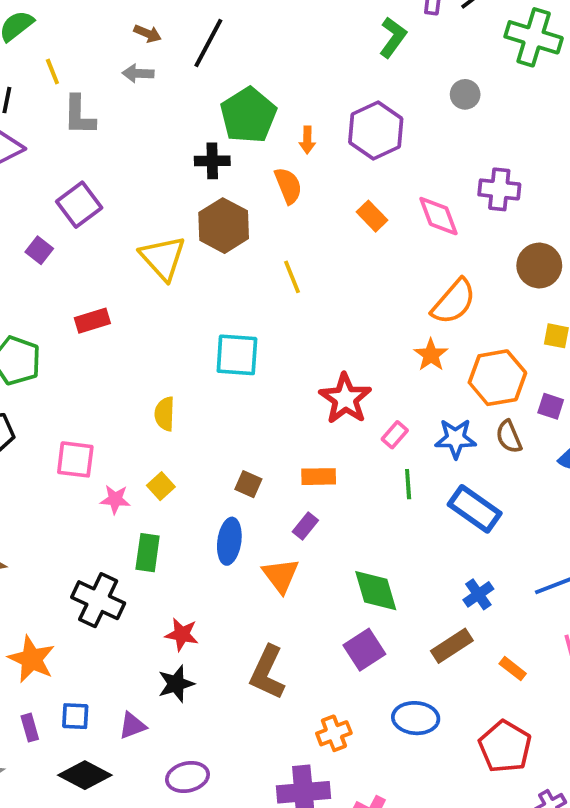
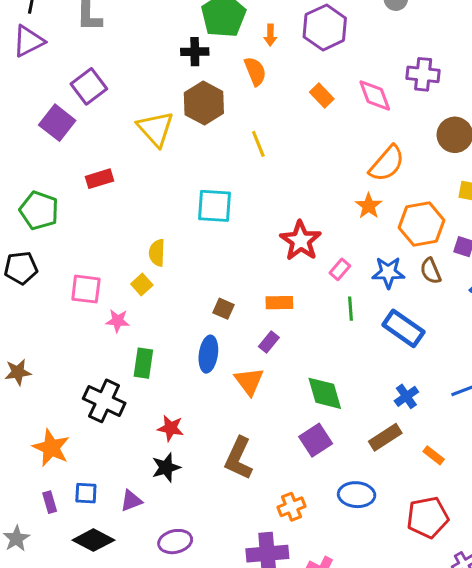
purple square: (39, 250) -> (57, 123), size x1.6
yellow square: (161, 486) -> (142, 284), moved
red pentagon: (505, 747) -> (428, 517), turned 30

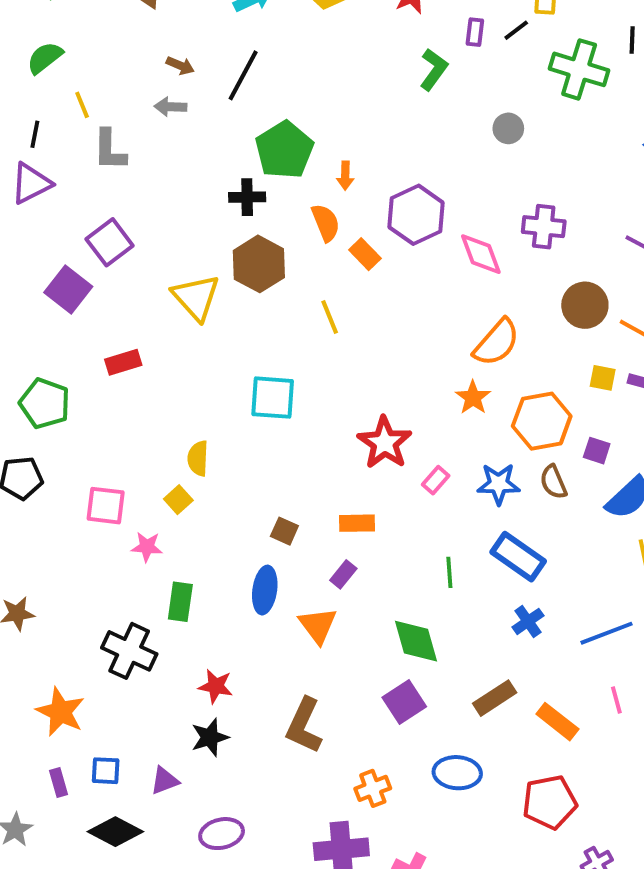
purple hexagon: (325, 27) -> (416, 215), moved
orange rectangle: (322, 96) -> (365, 254), moved
green line: (350, 309) -> (449, 572), moved
blue cross: (406, 396) -> (528, 621), moved
orange rectangle: (434, 455) -> (557, 722), size x1.5

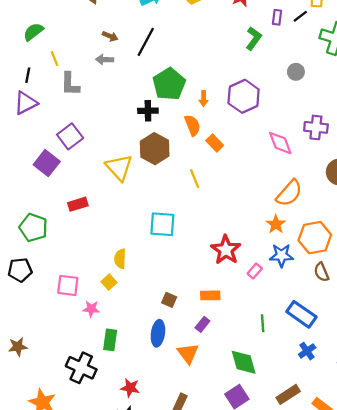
purple hexagon: (416, 215) -> (244, 96), moved
blue star: (498, 484) -> (281, 255), moved

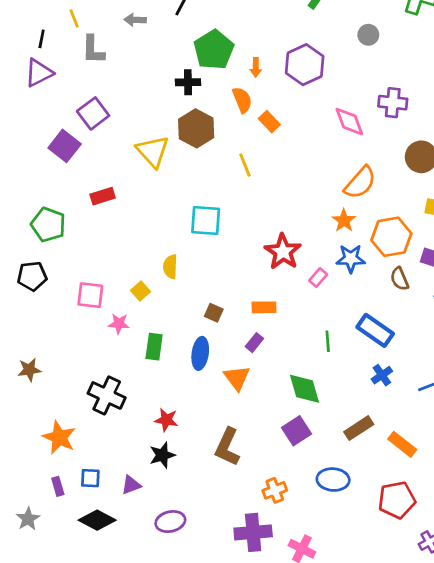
yellow semicircle: (120, 259) -> (170, 267), moved
green rectangle: (110, 340) -> (154, 347), moved

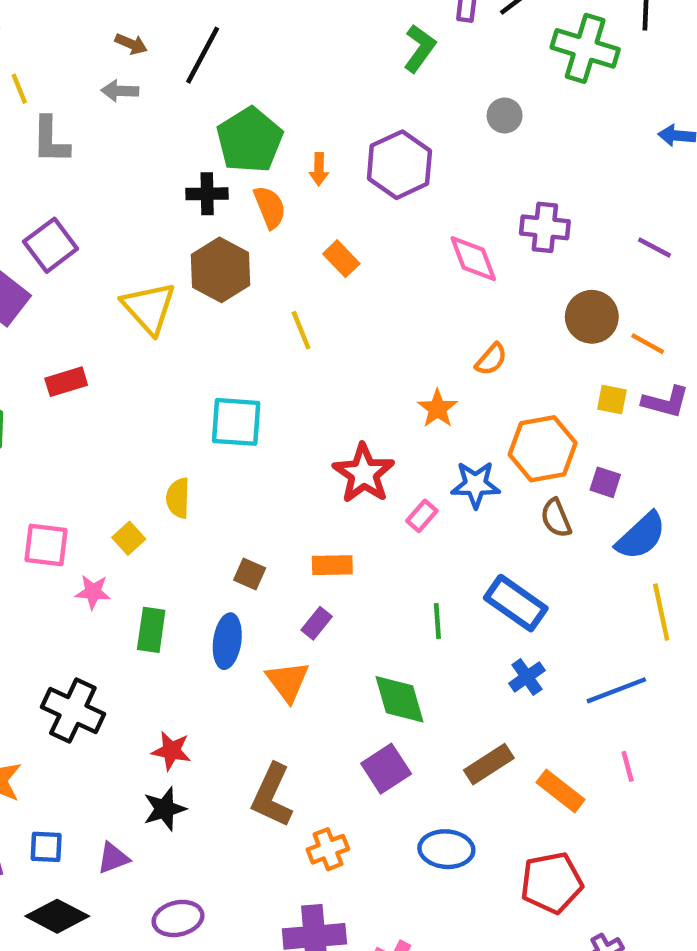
orange semicircle: (242, 100) -> (270, 207), moved
orange semicircle: (360, 183) -> (491, 359), size x0.6
orange star: (344, 221) -> (437, 409), moved
orange cross: (275, 490) -> (328, 849), moved

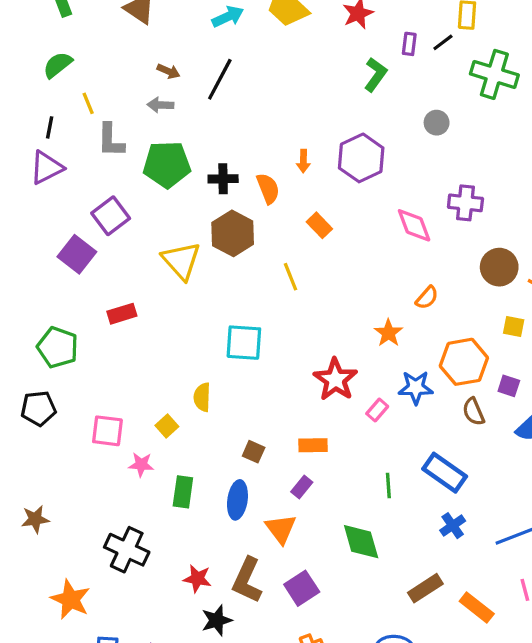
green pentagon: (250, 140) -> (167, 164), moved, turned 30
purple square: (386, 769) -> (302, 588), moved
brown L-shape: (272, 795) -> (247, 580), moved
black star: (165, 809) -> (217, 620), moved

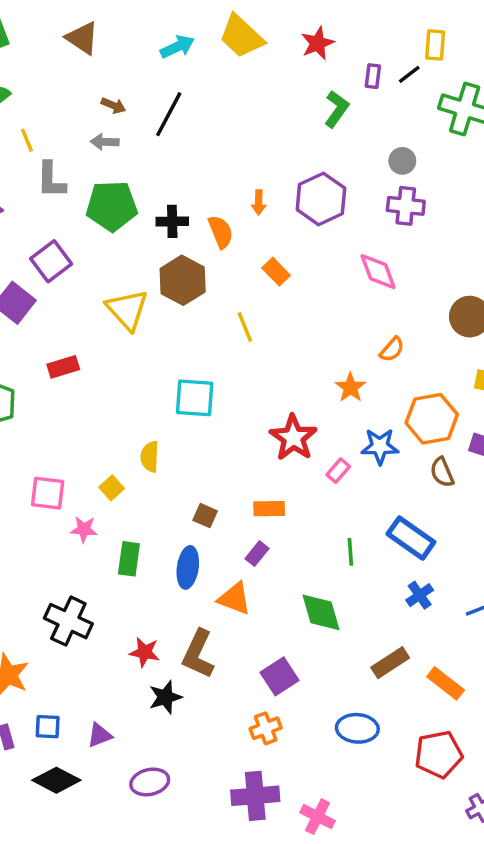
purple cross: (465, 203) -> (406, 206), moved
orange triangle: (281, 529) -> (234, 599), turned -32
purple square: (302, 588) -> (279, 676), moved

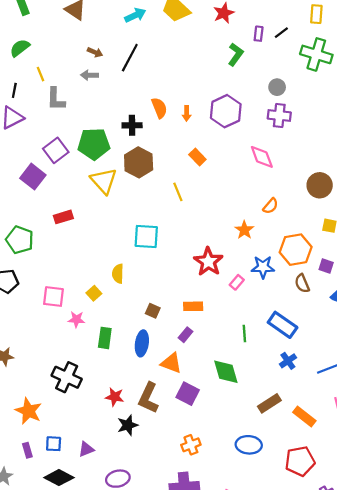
yellow rectangle: (435, 45) -> (316, 14), moved
green pentagon: (112, 206) -> (94, 144), moved
orange semicircle: (221, 232) -> (159, 108), moved
purple square: (279, 676) -> (188, 394), moved, turned -30

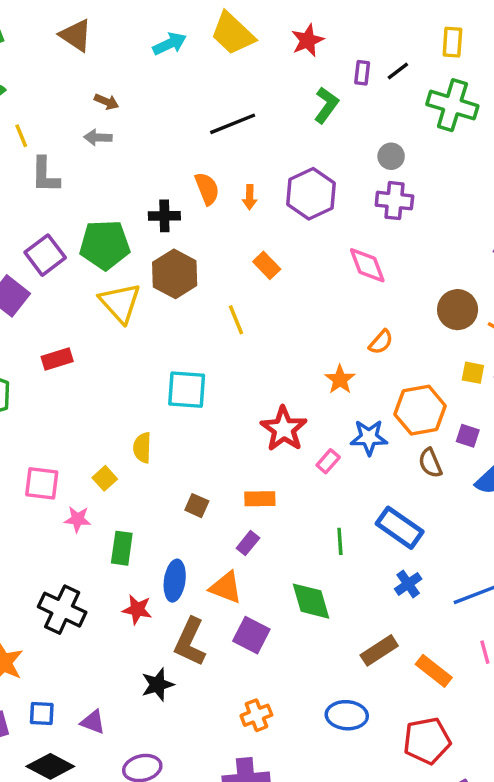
black line: (130, 58) -> (233, 124), moved, turned 40
blue ellipse: (142, 343) -> (175, 581), moved
red star: (115, 397) -> (137, 610), moved
purple triangle: (86, 449) -> (93, 722), turned 42

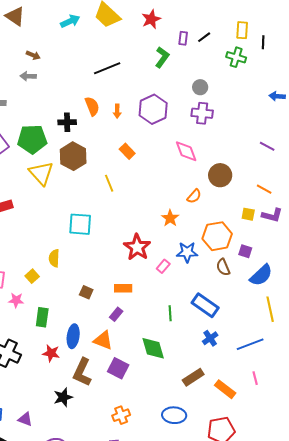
yellow rectangle: (452, 42) -> (242, 30), moved
green cross: (452, 105) -> (236, 57), size x0.7
brown circle: (458, 310) -> (220, 175), moved

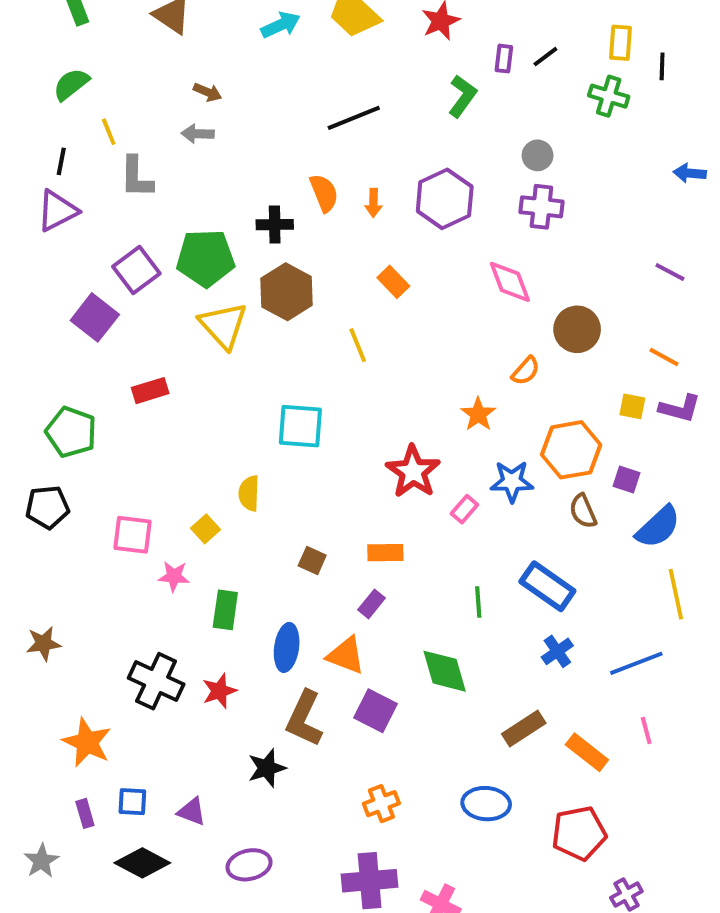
red star: (51, 353) -> (219, 691), moved, turned -30

